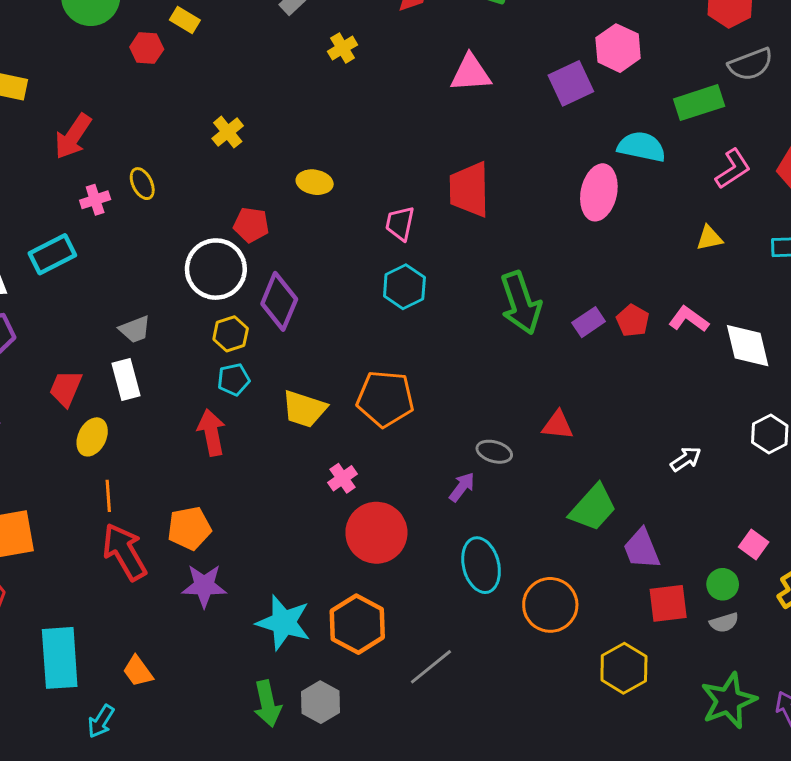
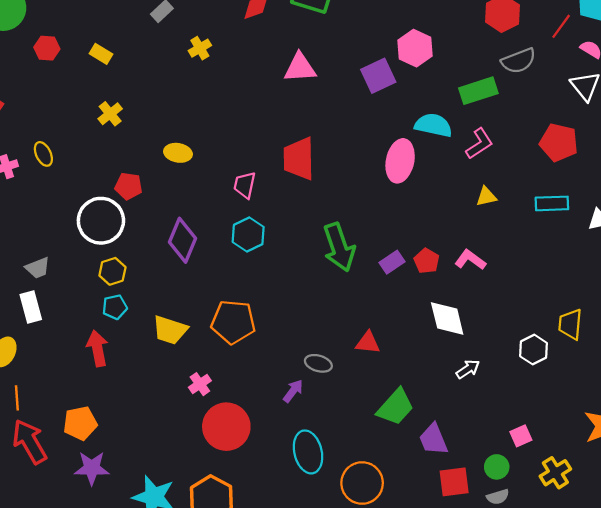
yellow rectangle: (185, 20) -> (101, 54), moved
pink L-shape: (733, 169) -> (479, 144), moved
purple diamond: (279, 301) -> (183, 240), moved
white diamond: (748, 346) -> (447, 318), moved
pink square: (754, 545) -> (521, 436), turned 30

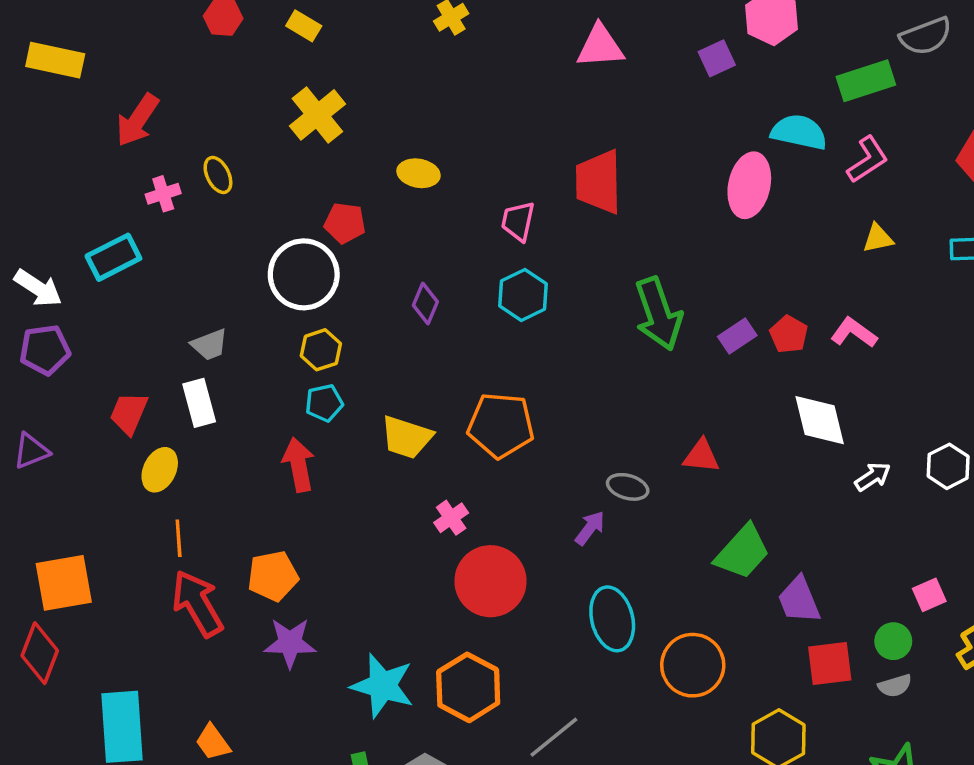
purple square: (378, 76) -> (717, 58), size x0.7
yellow cross: (110, 114) -> (317, 115), size x1.5
purple diamond: (183, 240) -> (425, 304), size x0.6
white arrow: (468, 369) -> (873, 477), moved

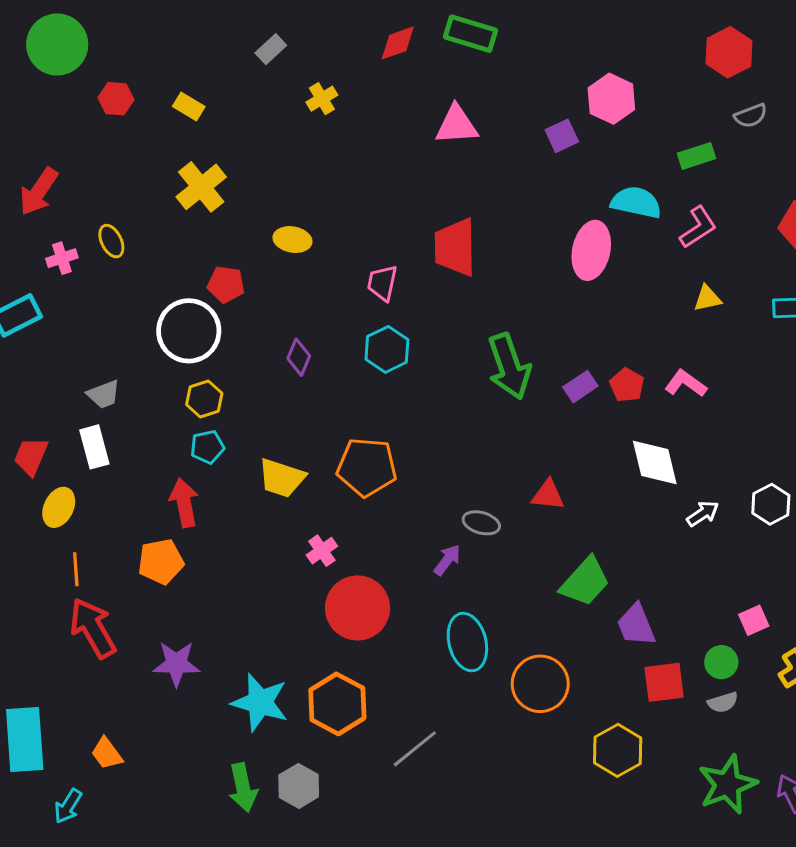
gray semicircle: (926, 36) -> (751, 116), size x0.7
green rectangle: (866, 81) -> (697, 156), size x0.7
orange pentagon: (273, 576) -> (161, 562), moved

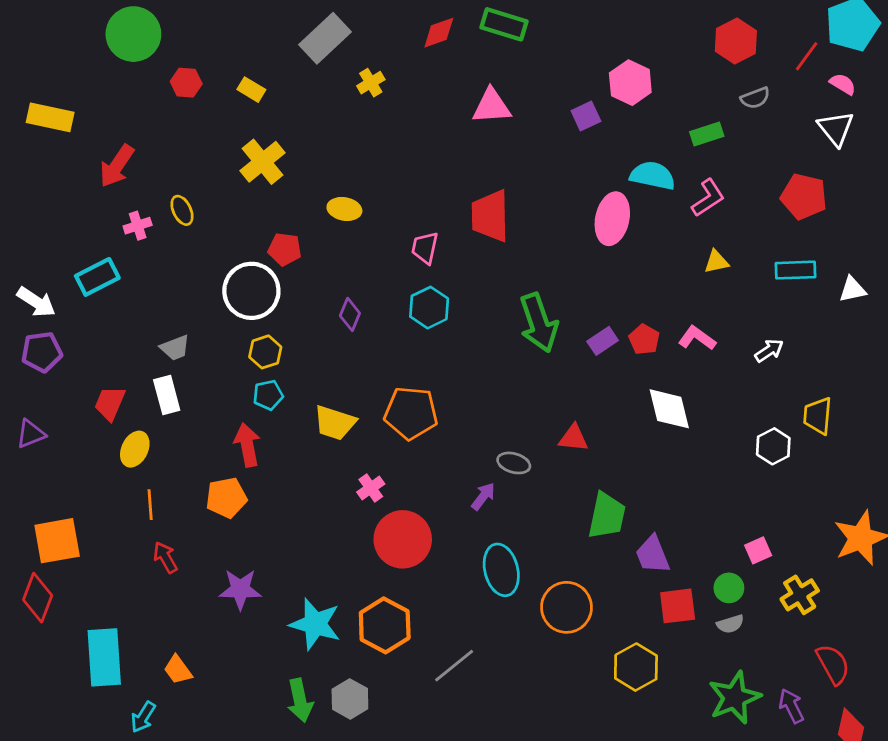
gray rectangle: (271, 49) -> (325, 38), size x1.8
white arrow: (703, 514) -> (769, 351), moved
green trapezoid: (585, 582) -> (607, 516), turned -30
red arrow: (93, 628) -> (165, 557), size x0.6

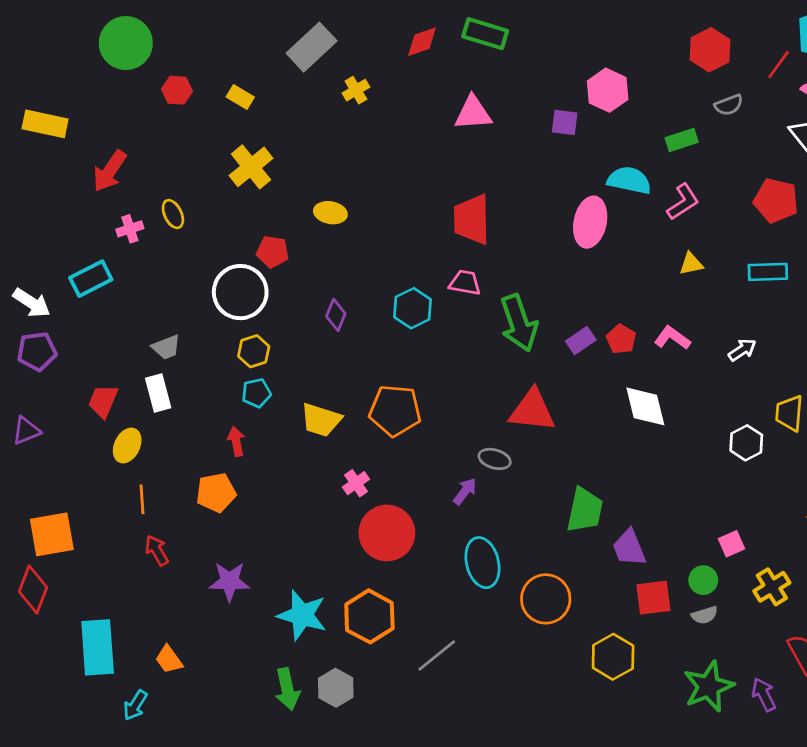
purple square: (586, 116) -> (565, 122), turned 32
pink trapezoid: (425, 248) -> (465, 283), moved, turned 88
red triangle: (573, 438) -> (532, 410), moved, size x1.6
red arrow: (247, 445) -> (236, 441), size x0.7

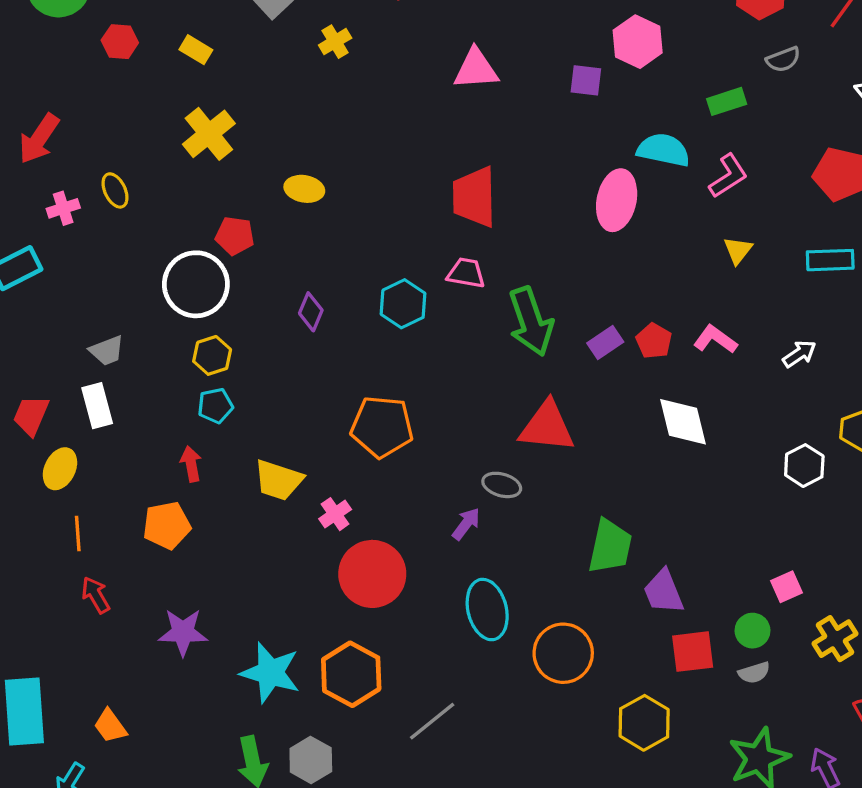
yellow triangle: (691, 264) -> (738, 250), turned -40
yellow trapezoid: (321, 420) -> (278, 480), moved

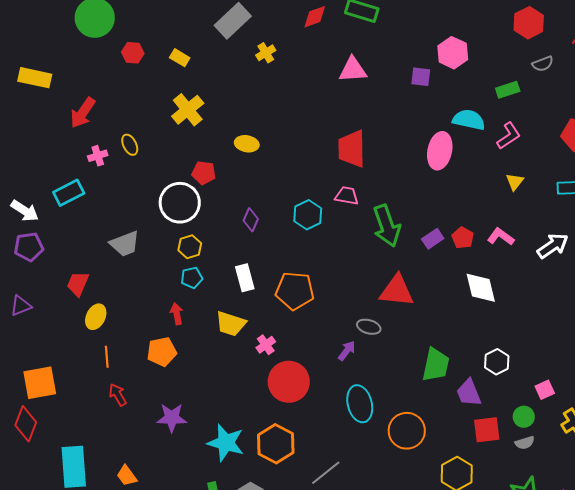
gray trapezoid: (107, 351) -> (125, 244), size x1.4
white arrow: (799, 354) -> (553, 246), size x1.5
white rectangle: (97, 406) -> (245, 278), moved
white hexagon: (804, 466) -> (497, 362), moved

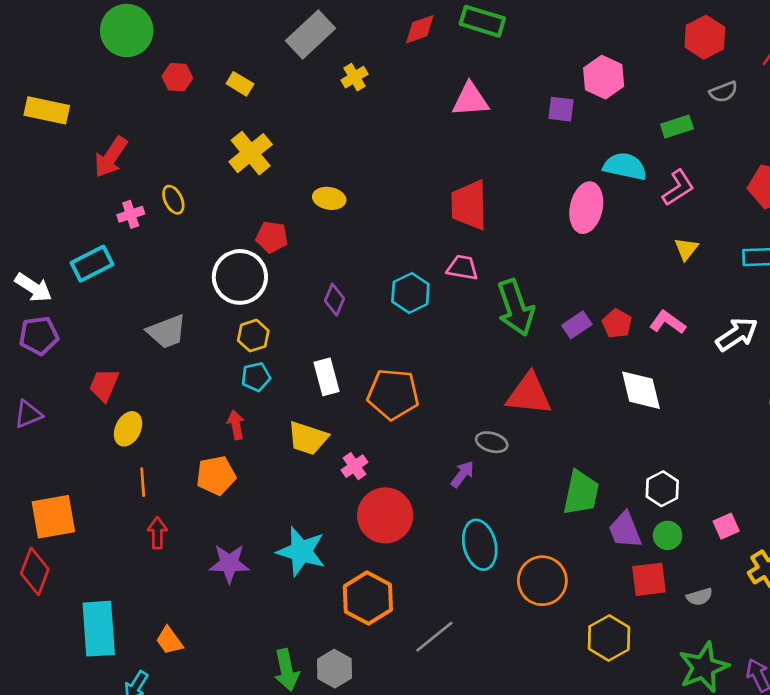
red arrow: (118, 395) -> (157, 533), turned 30
green circle: (524, 417) -> (668, 535), moved
cyan star: (226, 443) -> (301, 551), moved

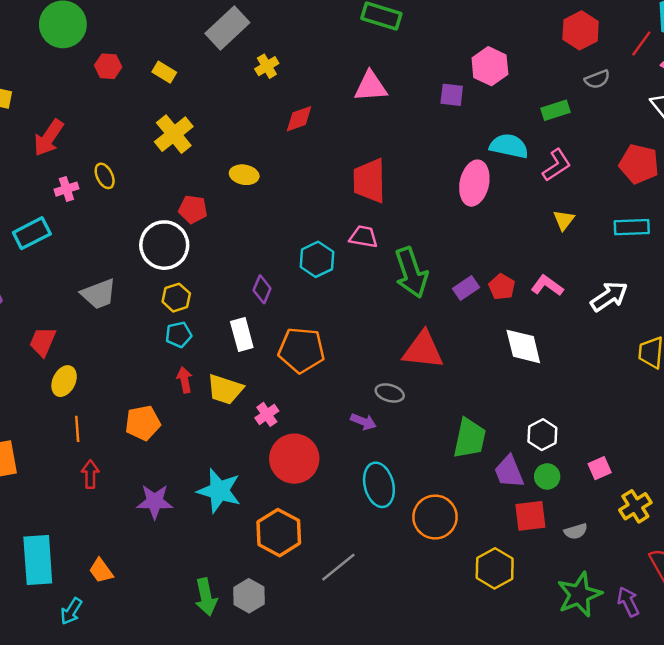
red diamond: (420, 29) -> (299, 119), moved
purple diamond: (335, 300) -> (262, 289), moved
red arrow: (236, 425) -> (185, 380), moved
purple arrow: (462, 474) -> (363, 422), turned 75

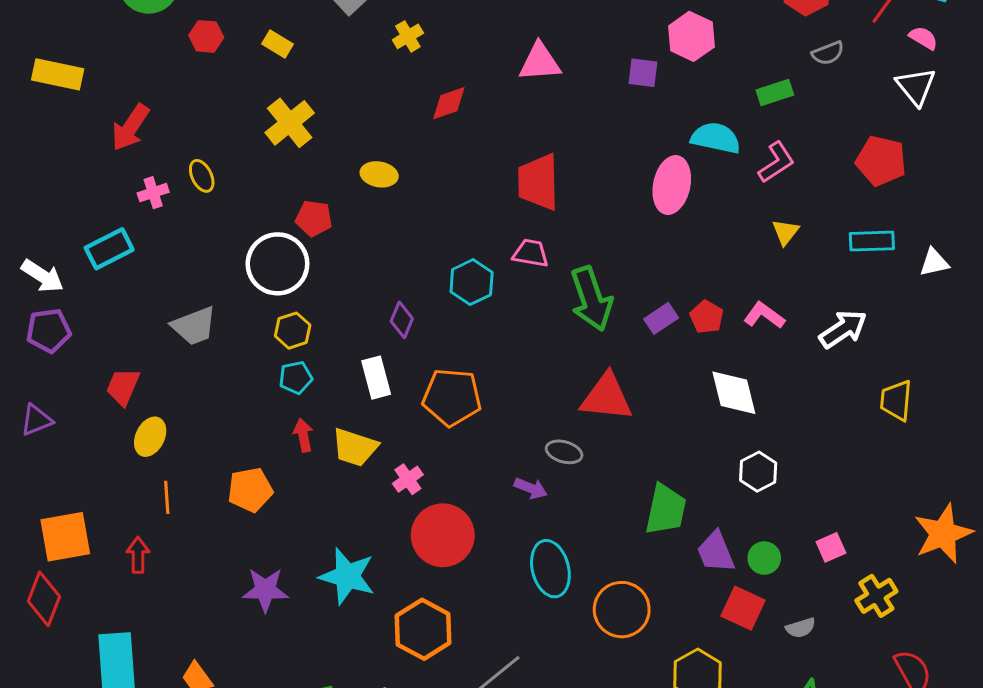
white hexagon: (542, 435) -> (758, 472), moved
red arrow: (90, 474) -> (138, 555), moved
red square: (530, 516) -> (743, 608), turned 32

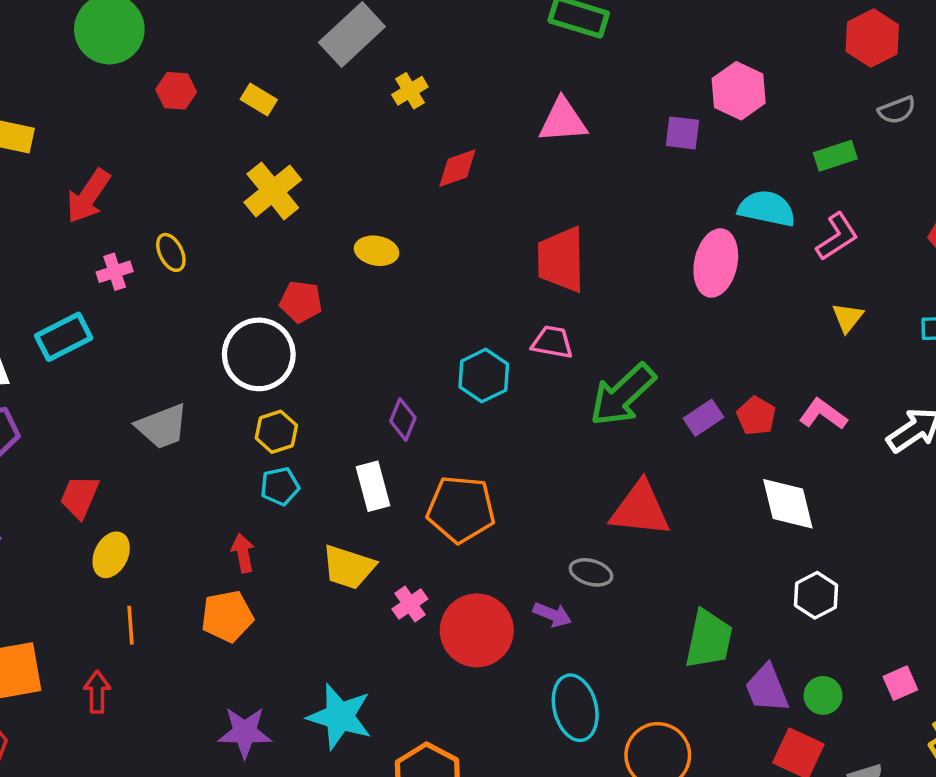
green arrow: (591, 299) -> (623, 395), turned 66
red arrow: (303, 435) -> (243, 553), moved
red circle: (443, 535) -> (477, 630), moved

